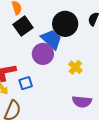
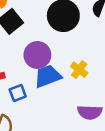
blue trapezoid: (52, 39) -> (48, 76), moved, turned -60

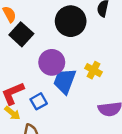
blue trapezoid: (48, 76) -> (65, 81), turned -40

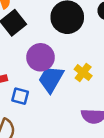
blue square: (39, 101) -> (20, 96), turned 35

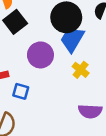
blue trapezoid: (51, 79) -> (72, 39), moved

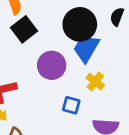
blue square: (21, 91) -> (71, 105), moved

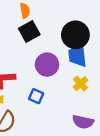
blue trapezoid: (86, 48) -> (78, 55), turned -45
blue square: (71, 105) -> (36, 96), moved

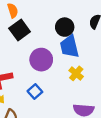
black circle: (75, 35) -> (65, 27), size x0.7
blue square: (36, 96) -> (35, 91), turned 32

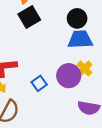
blue trapezoid: (69, 46) -> (80, 39), turned 95
purple circle: (41, 60) -> (69, 76), moved

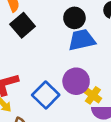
yellow cross: (84, 69) -> (93, 95), moved
blue square: (39, 83) -> (46, 95), size x1.5

